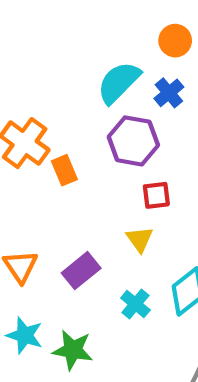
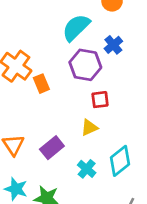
blue cross: (169, 93) -> (113, 45), moved
yellow triangle: (140, 239) -> (89, 128), turned 42

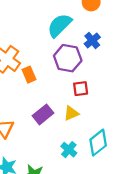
purple rectangle: (52, 148) -> (43, 114), moved

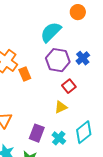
blue cross: (92, 41) -> (83, 58), moved
red square: (81, 89) -> (69, 86), turned -32
purple rectangle: (43, 114) -> (37, 133), moved, turned -30

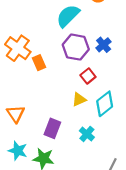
cyan diamond: (84, 132) -> (105, 104), moved
cyan cross: (59, 138) -> (87, 134), moved

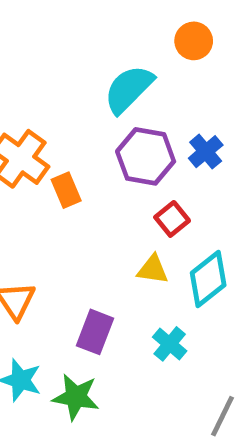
yellow triangle: (79, 99) -> (153, 269), turned 32

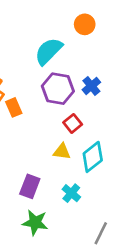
green star: (76, 397) -> (35, 223), moved

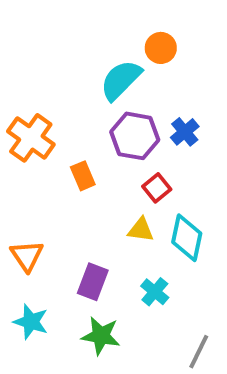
orange circle: (85, 24) -> (161, 48), moved
orange rectangle: (14, 107) -> (83, 176), moved
cyan diamond: (93, 157) -> (187, 238), turned -40

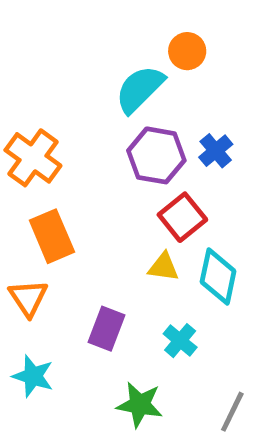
orange rectangle: (83, 176) -> (52, 236), moved, size x1.5
red square: (157, 188) -> (182, 217), size x1.4
green star: (101, 336) -> (140, 405), moved

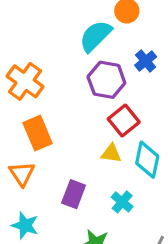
blue cross: (216, 151) -> (146, 61), moved

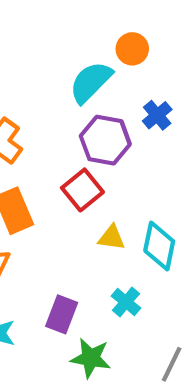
red square: (124, 121) -> (82, 190), moved
purple rectangle: (74, 194) -> (62, 314), moved

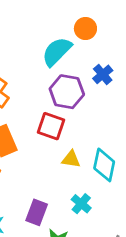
red square: (82, 190) -> (51, 126), turned -32

